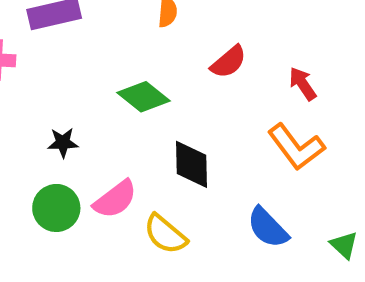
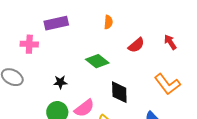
red arrow: (303, 84) -> (170, 42), moved

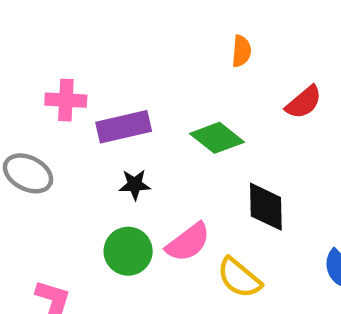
purple rectangle: (56, 23) -> (124, 127), moved

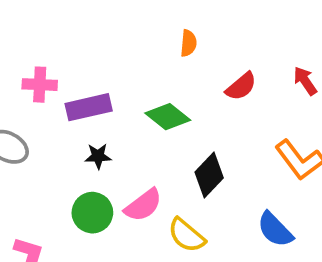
black diamond: (266, 207) -> (209, 175), turned 45

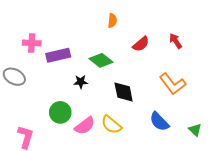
black star: (98, 156) -> (81, 82), moved
black diamond: (209, 175) -> (124, 92), turned -55
pink semicircle: (143, 205) -> (85, 126), moved

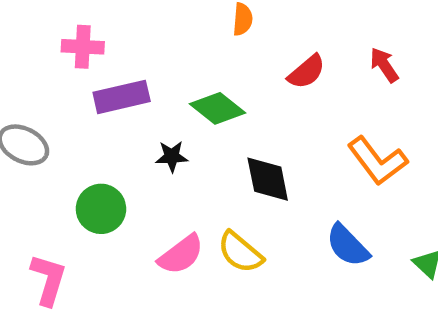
pink cross: (32, 43) -> (83, 47), moved
green circle: (60, 112) -> (101, 209), moved

